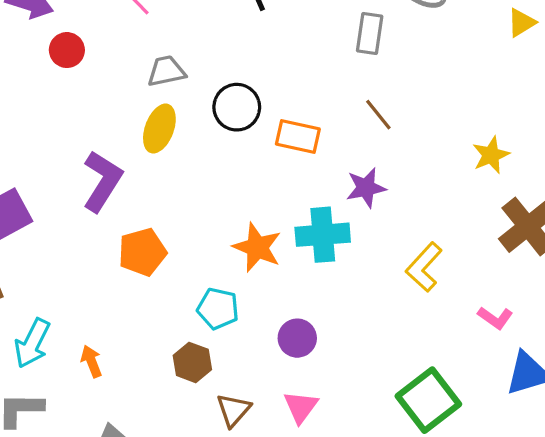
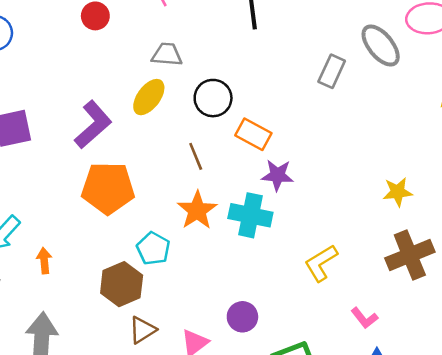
brown line: (378, 115) -> (196, 156), moved
purple star: (366, 188) -> (277, 175), moved
orange pentagon: (142, 252) -> (108, 188), size x1.4
purple circle: (297, 338) -> (242, 317), moved
brown hexagon: (192, 362) -> (122, 284), size x1.4

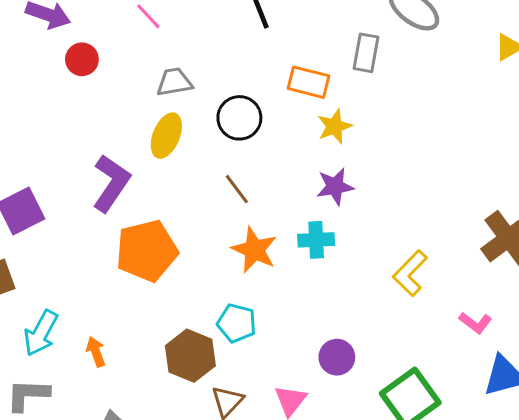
orange rectangle: (253, 134) -> (308, 82), moved
yellow star: (398, 192) -> (335, 126), moved
cyan cross: (250, 215) -> (316, 240), size x0.7
cyan pentagon: (153, 249) -> (237, 323), moved

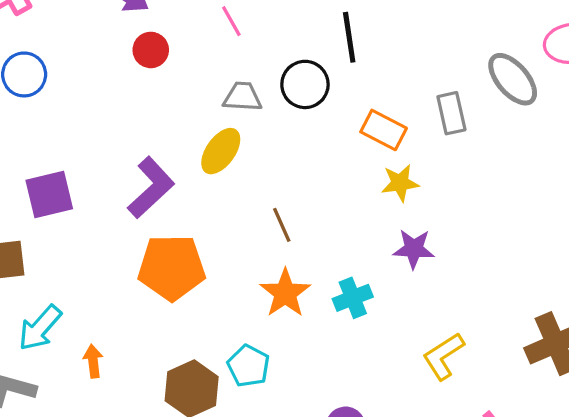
gray rectangle: (366, 53) -> (451, 113), turned -36
black circle: (239, 118) -> (305, 84), moved
purple star: (335, 186) -> (414, 249), moved
cyan cross: (316, 240) -> (353, 298), turned -32

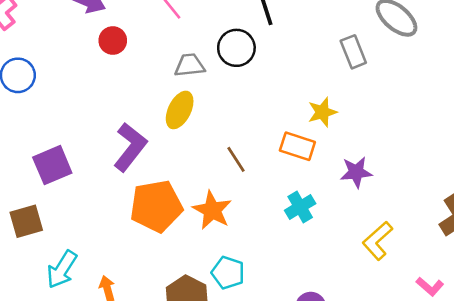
orange rectangle: (384, 130) -> (297, 146), moved
purple star: (414, 249) -> (356, 172), moved
orange star: (285, 293) -> (212, 210), moved

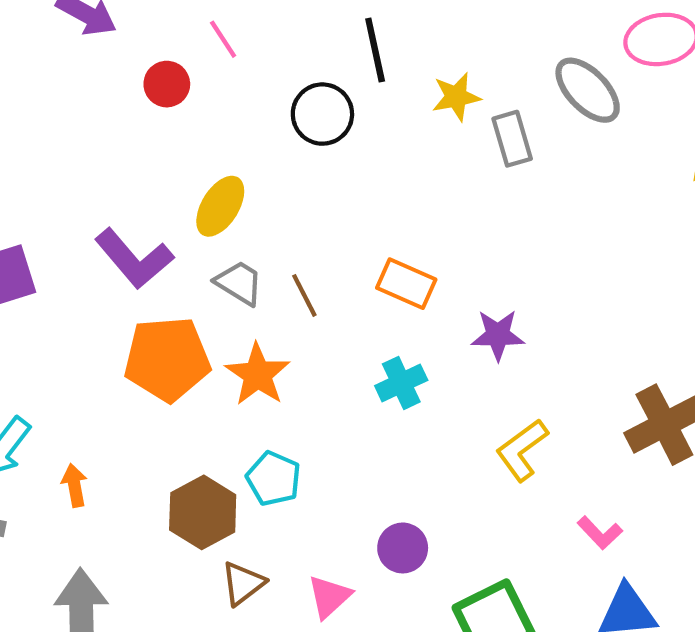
red circle: (113, 41) -> (167, 84), moved
gray trapezoid: (190, 65) -> (239, 283), moved, turned 32
yellow star: (322, 112) -> (456, 97), moved
purple L-shape: (130, 147) -> (134, 259), turned 96

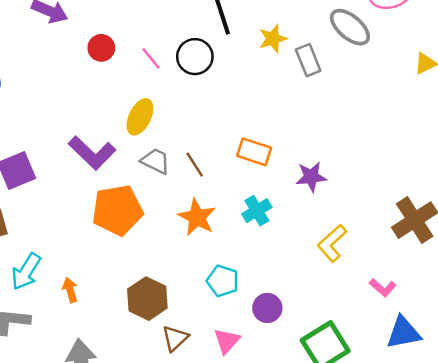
pink line: (223, 39) -> (151, 58), moved
orange star: (258, 374) -> (197, 217), moved
cyan pentagon: (274, 479) -> (223, 281), moved

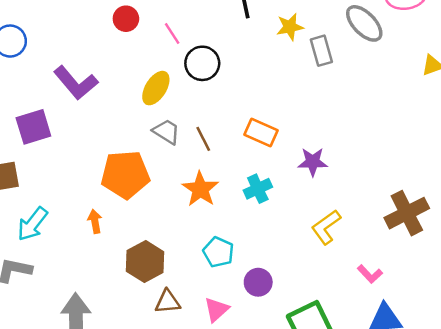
black circle: (195, 57) -> (202, 63), moved
purple L-shape: (92, 153) -> (76, 83), moved
orange arrow: (70, 290) -> (95, 221), moved
brown triangle: (175, 338) -> (168, 302), turned 32

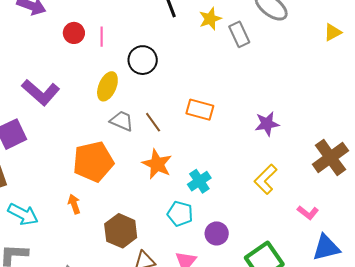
pink line: (172, 34) -> (102, 37), moved, turned 42
purple star: (313, 162) -> (267, 124), moved
cyan cross: (258, 189) -> (199, 181), moved
cyan arrow: (32, 224) -> (23, 214), turned -92

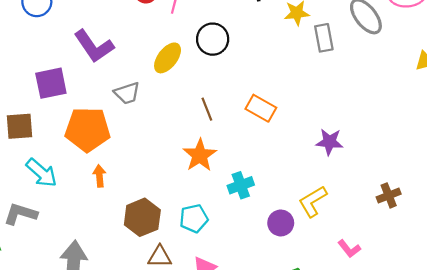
gray trapezoid: (122, 121) -> (127, 93), moved, turned 125
brown cross: (330, 157) -> (389, 195), size x0.6
orange pentagon: (93, 162) -> (88, 129), moved
cyan pentagon: (180, 214) -> (194, 218), moved, turned 30
purple circle: (217, 233) -> (281, 223), moved

